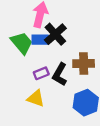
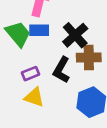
black cross: (55, 34) -> (75, 35), moved
purple rectangle: (41, 73) -> (30, 74), moved

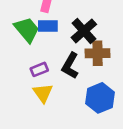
yellow triangle: (34, 97) -> (43, 93), turned 35

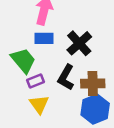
green trapezoid: (27, 30) -> (23, 60), moved
brown cross: (98, 53) -> (93, 84), moved

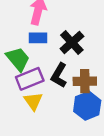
purple rectangle: (35, 81) -> (30, 79), size x1.6

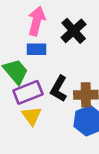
black cross: (72, 43) -> (74, 31), moved

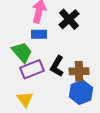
yellow triangle: (32, 116) -> (25, 99), moved

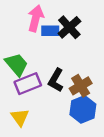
blue rectangle: (39, 34) -> (50, 31), moved
brown cross: (79, 71) -> (81, 86), turned -30

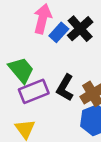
blue rectangle: (50, 31) -> (59, 32), turned -48

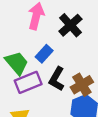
blue rectangle: (59, 32) -> (44, 54), moved

